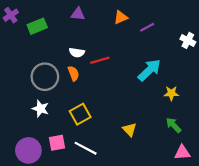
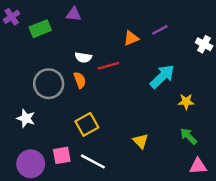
purple triangle: (78, 14) -> (74, 14), moved
orange triangle: (121, 17) -> (131, 38), moved
white star: (40, 109) -> (26, 118), moved

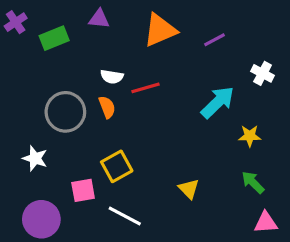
orange triangle: (131, 38) -> (160, 30), moved, size x1.6
white cross: (204, 44) -> (263, 73), moved
pink square: (62, 155) -> (83, 190), moved

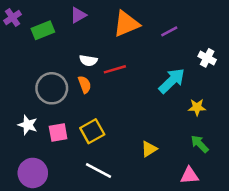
purple triangle: (99, 19) -> (78, 15), turned -36
yellow triangle: (189, 189) -> (149, 149), turned 42
pink square: (83, 190) -> (58, 133), moved
pink triangle: (266, 222) -> (189, 175), moved

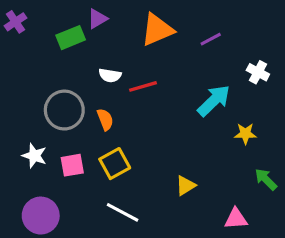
green rectangle: (43, 30) -> (71, 38), moved
orange semicircle: (85, 85) -> (105, 119), moved
green arrow: (200, 144) -> (266, 179), moved

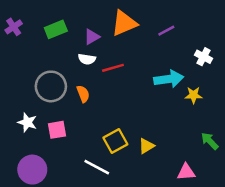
purple triangle: (97, 19) -> (92, 37), moved
purple cross: (15, 22) -> (14, 27), moved
cyan arrow: (214, 101) -> (169, 79), turned 36
yellow star: (245, 134) -> (194, 95), moved
yellow square: (115, 164) -> (115, 141), moved

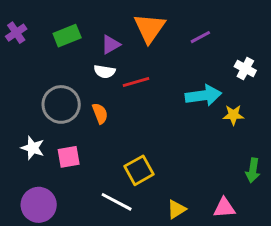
orange triangle: (124, 23) -> (149, 28), turned -32
green arrow: (210, 141) -> (253, 170), turned -126
yellow triangle: (146, 146) -> (176, 209), moved

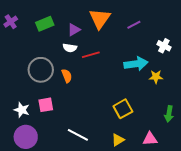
white star: (33, 148) -> (22, 110), moved
yellow square: (139, 170) -> (123, 109), moved

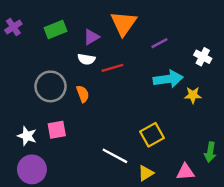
purple line: (134, 25) -> (159, 43), moved
green arrow: (169, 114) -> (210, 152), moved
white line: (78, 135) -> (115, 156), moved

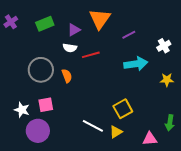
white cross: (203, 57) -> (164, 46), turned 32
yellow star: (193, 95) -> (167, 80), moved
purple circle: (32, 169) -> (38, 131), moved
yellow triangle: (146, 173) -> (116, 132), moved

